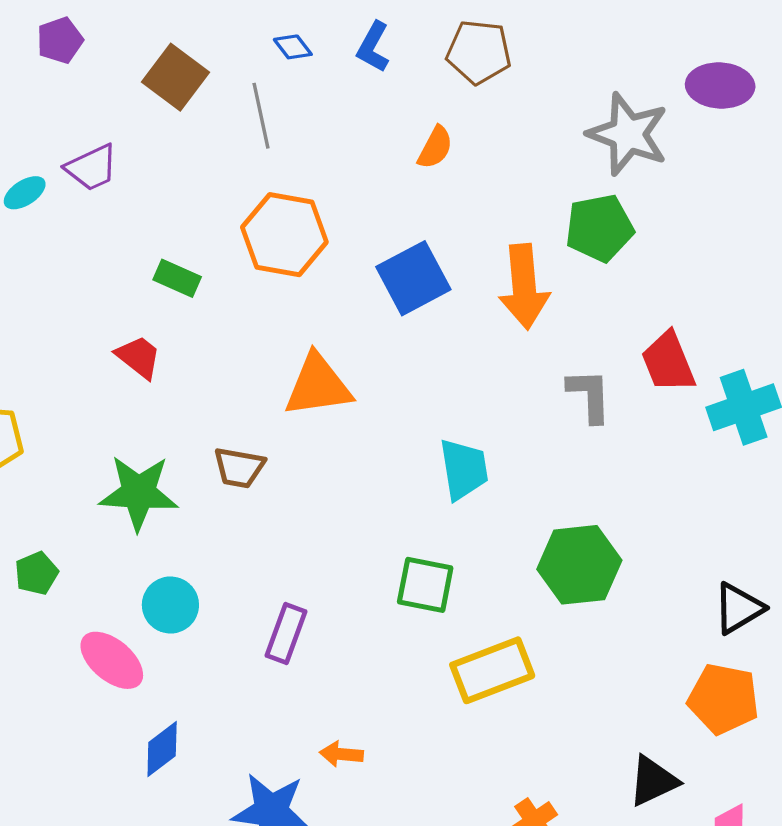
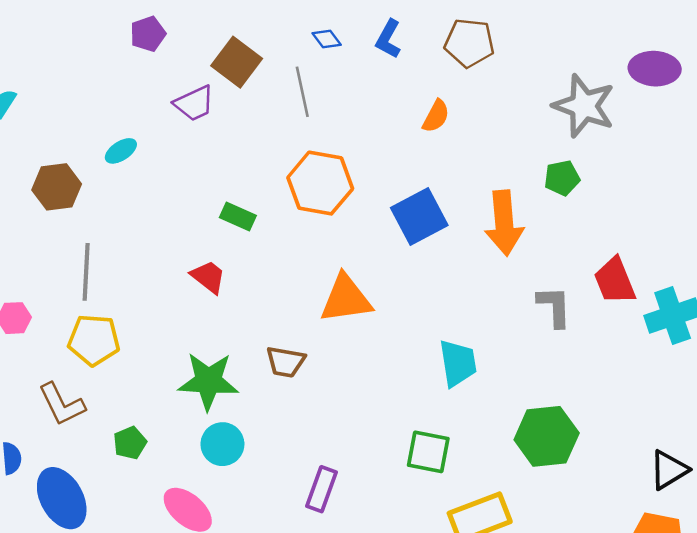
purple trapezoid: (92, 168) -> (194, 103), moved
green pentagon: (599, 228) -> (562, 178), size x0.7
cyan circle: (170, 605) -> (222, 444), moved

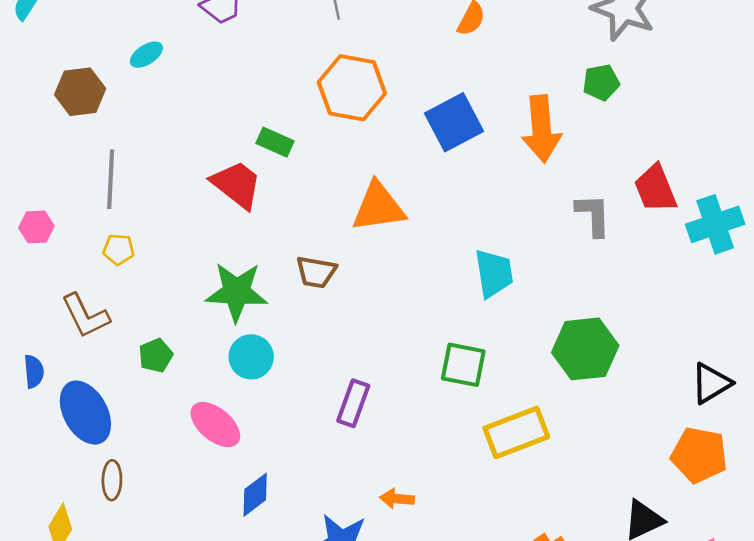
green rectangle: (238, 216) -> (275, 142), moved
red trapezoid: (208, 277) -> (237, 185), size x1.4
yellow pentagon: (94, 340) -> (119, 249), size x0.6

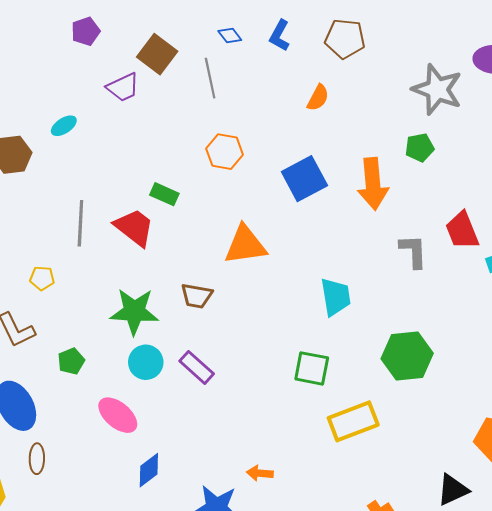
orange hexagon: (352, 88) -> (225, 152), size x0.7
gray line: (111, 179) -> (80, 223), moved
purple rectangle: (353, 403) -> (197, 367), moved, turned -68

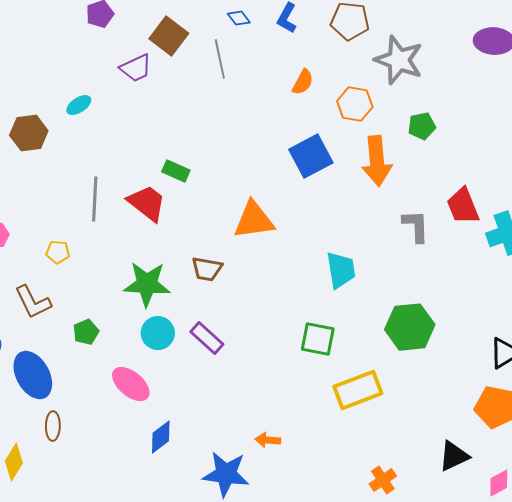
gray star: (437, 89) -> (399, 60), moved
orange semicircle: (318, 98) -> (303, 82), moved
orange hexagon: (225, 152) -> (355, 104), moved

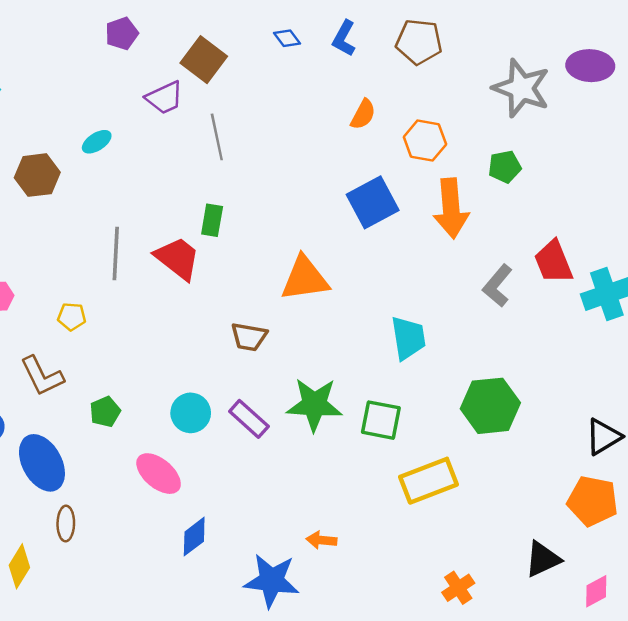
gray line: (220, 59) -> (217, 137), moved
gray star: (399, 60) -> (521, 88), moved
green rectangle: (176, 171) -> (212, 220), turned 76
gray L-shape: (416, 226) -> (497, 286), turned -138
green star: (147, 284) -> (314, 405), moved

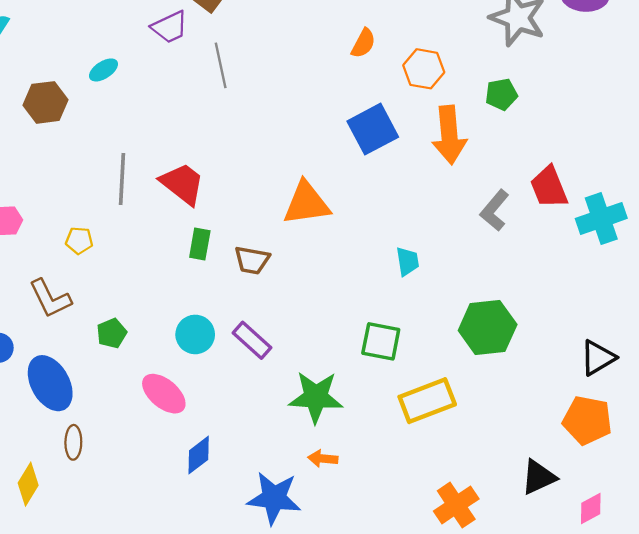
green rectangle: (212, 220) -> (200, 244), moved
cyan trapezoid: (408, 338) -> (407, 261), size x0.7
green star: (314, 405) -> (316, 397), moved
orange cross: (458, 588) -> (456, 505), size x1.4

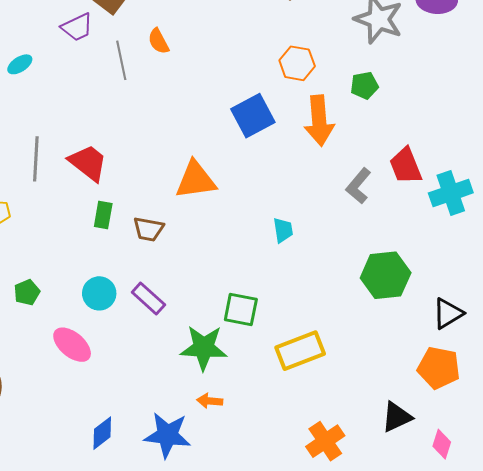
orange semicircle: (363, 43) -> (158, 41), moved, turned 124
green hexagon: (488, 327) -> (386, 275), moved
green square: (381, 341) -> (241, 309), moved
blue diamond: (199, 455) -> (102, 433), moved
pink diamond: (591, 508) -> (442, 444), turned -44

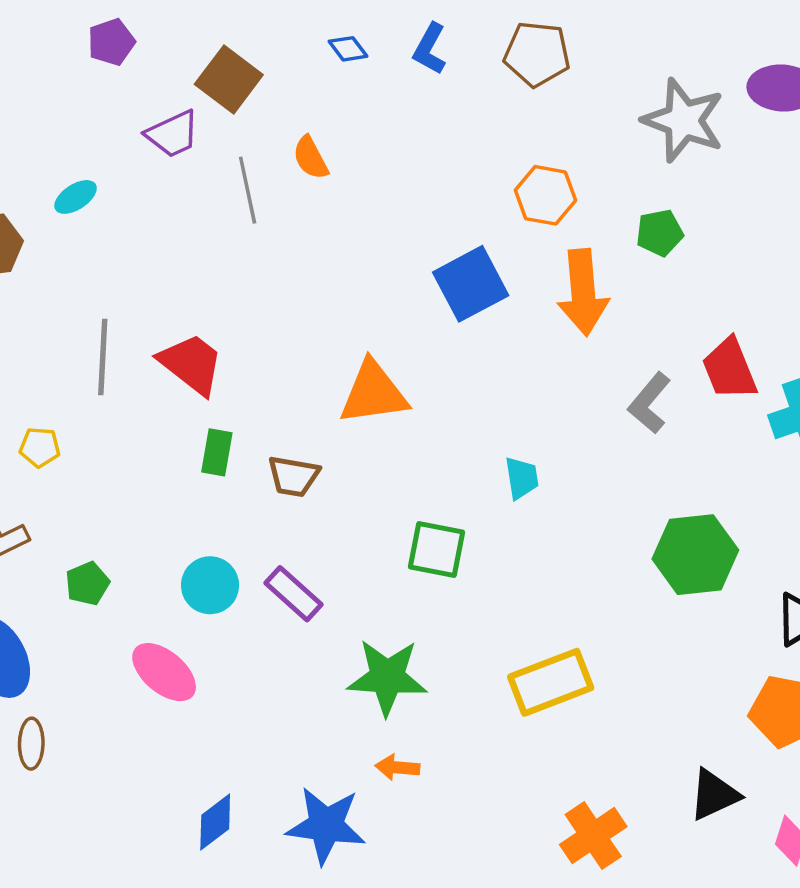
green square: (241, 309) -> (437, 549), moved

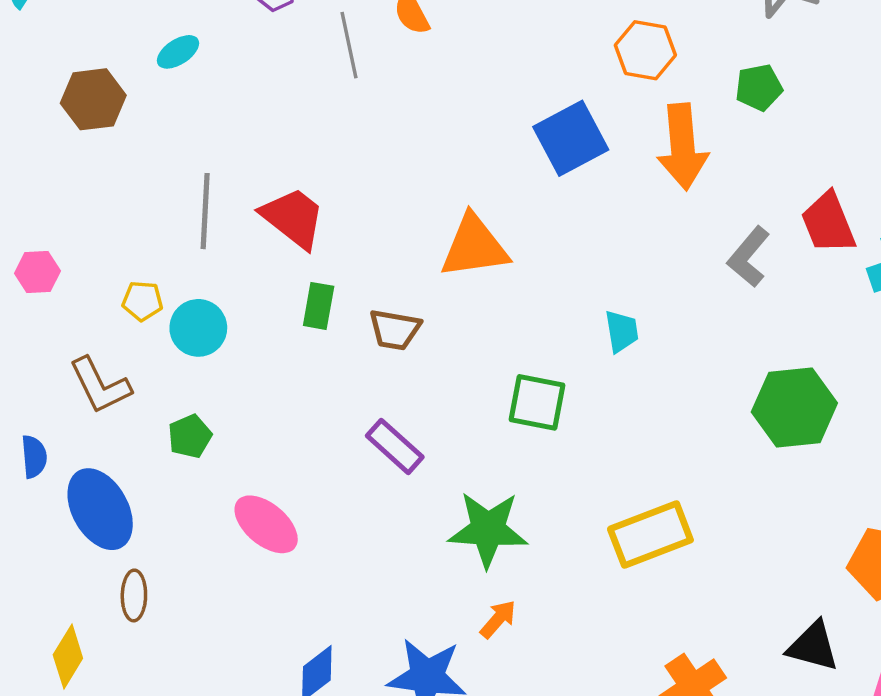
cyan circle: (210, 585) -> (198, 328), moved
orange arrow: (397, 767) -> (498, 619), turned 126
black triangle: (714, 795) -> (813, 646), turned 40

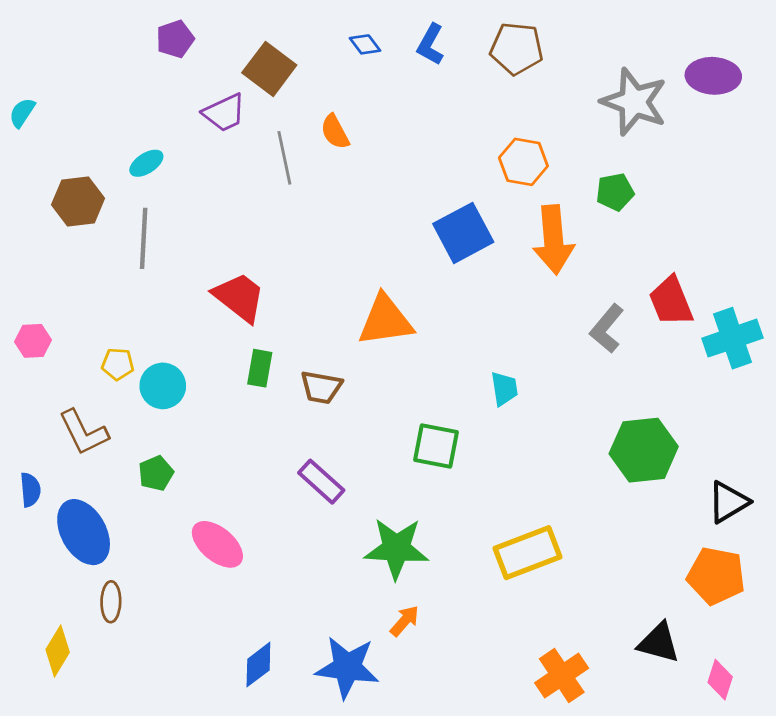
gray line: (205, 211) -> (144, 238), moved

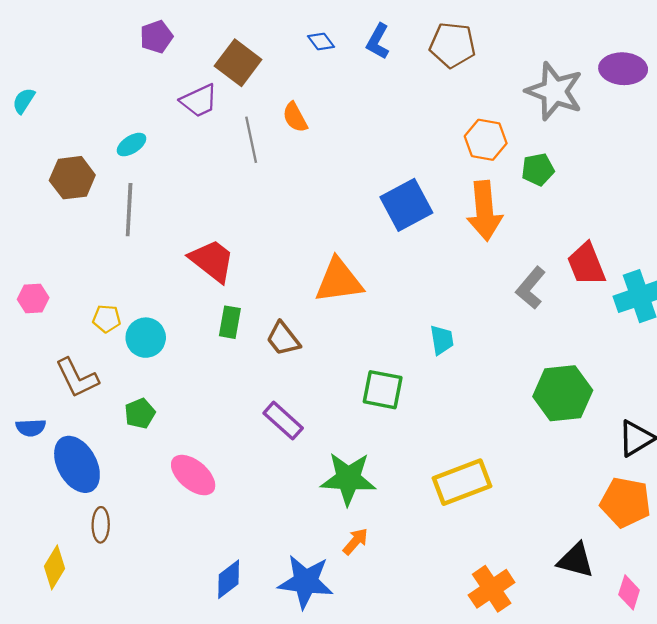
orange hexagon: (523, 162) -> (486, 140), moved
brown trapezoid: (321, 387) -> (283, 339), turned 42
blue semicircle: (30, 490) -> (31, 428), turned 92

